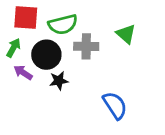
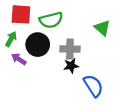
gray cross: (86, 46) -> (70, 49), moved
black star: (59, 81) -> (71, 66), moved

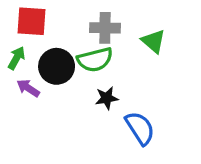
green semicircle: (51, 20) -> (95, 60), moved
gray cross: (70, 49) -> (105, 28), moved

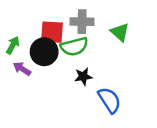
red square: (32, 21) -> (52, 32), moved

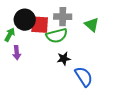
black circle: (44, 52) -> (25, 20), moved
purple arrow: (22, 69) -> (17, 53), turned -128

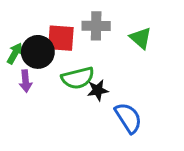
black circle: (25, 20) -> (38, 52), moved
green semicircle: (57, 36) -> (78, 78), moved

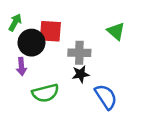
gray cross: (96, 26) -> (79, 53), moved
green arrow: (15, 53) -> (15, 22), moved
green semicircle: (78, 78) -> (45, 93), moved

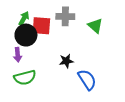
green arrow: (15, 22) -> (24, 18), moved
gray cross: (79, 53) -> (65, 16), moved
green semicircle: (45, 93) -> (25, 78), moved

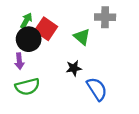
gray cross: (65, 16) -> (105, 17), moved
red square: (41, 26) -> (46, 29), turned 30
green triangle: (95, 26) -> (82, 37), moved

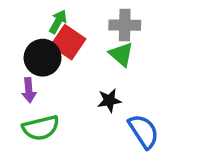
gray cross: (105, 17) -> (125, 25), moved
green arrow: (26, 21) -> (58, 22), moved

